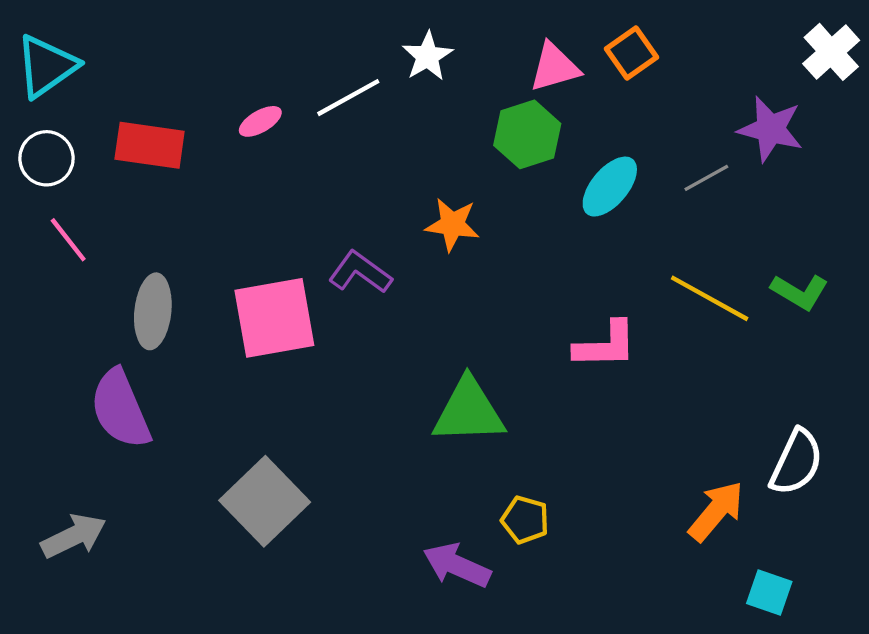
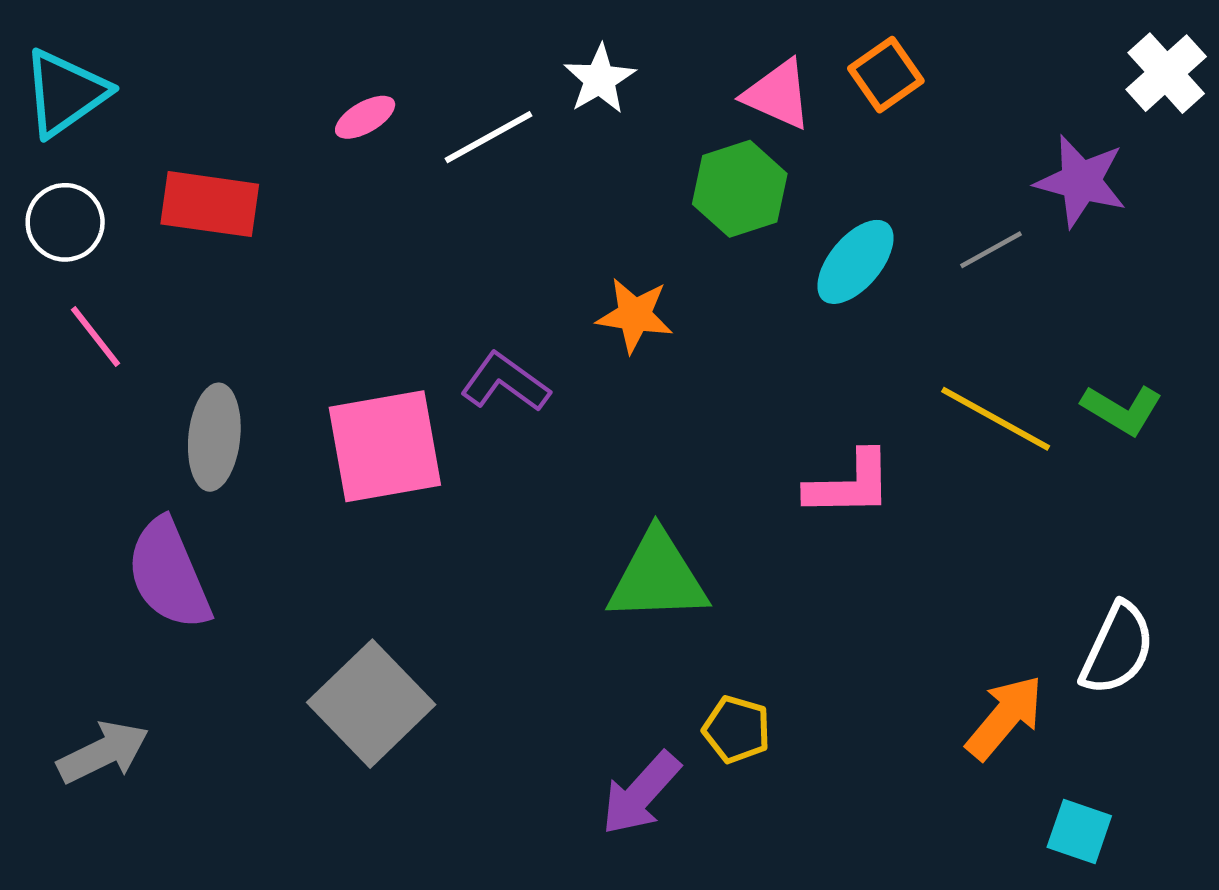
pink triangle: (554, 67) -> (778, 94), turned 40
pink ellipse: (260, 121) -> (365, 117), moved
purple arrow: (457, 565) -> (641, 793), turned -72

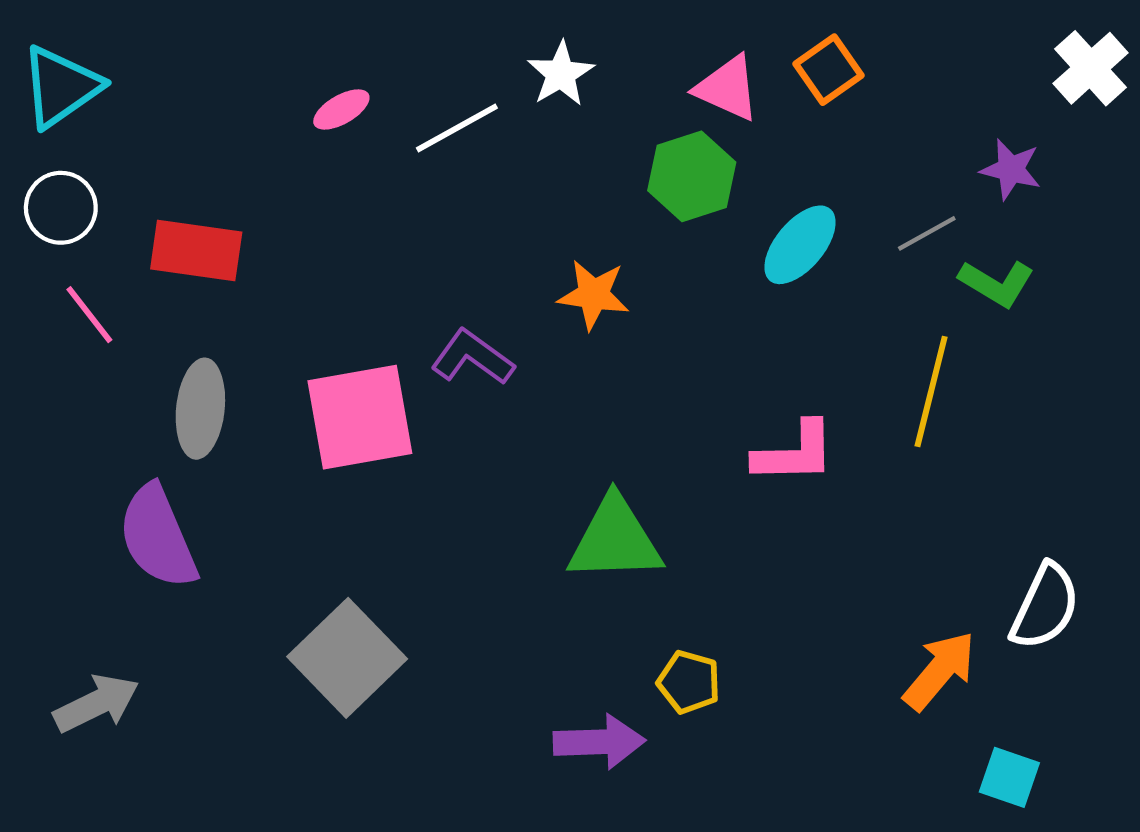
purple star: (1081, 181) -> (1011, 169), size x0.7
red rectangle: (210, 204) -> (196, 250), moved
green L-shape: (1122, 410) -> (997, 283), moved
yellow line: (996, 419) -> (931, 391), turned 75
purple arrow: (641, 793) -> (599, 742), turned -134

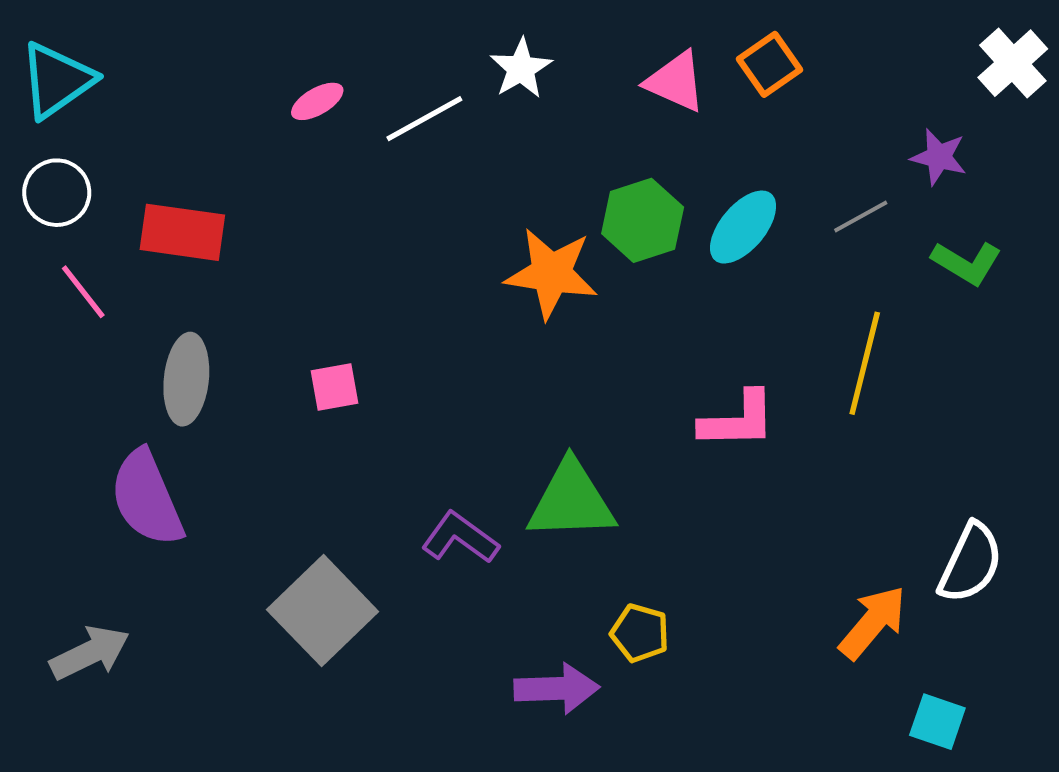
green hexagon: (692, 176) -> (643, 220), moved
green L-shape: (997, 283) -> (967, 263), moved
orange star: (593, 295) -> (551, 273), size x1.4
purple L-shape: (472, 357) -> (460, 538), moved
pink square: (360, 417) -> (334, 387), size x0.5

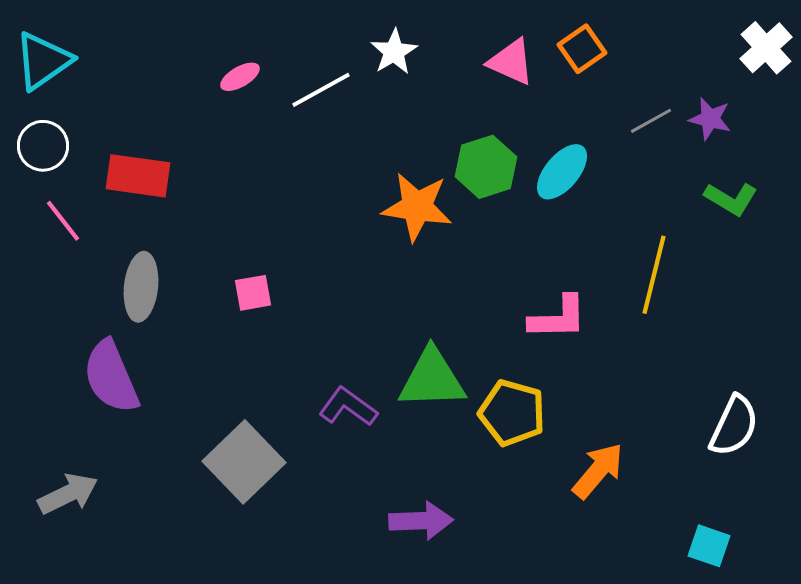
gray line: (861, 216) -> (651, 121), moved
orange arrow: (873, 622) -> (598, 471), moved
yellow pentagon: (640, 633) -> (512, 413), moved, size x1.5

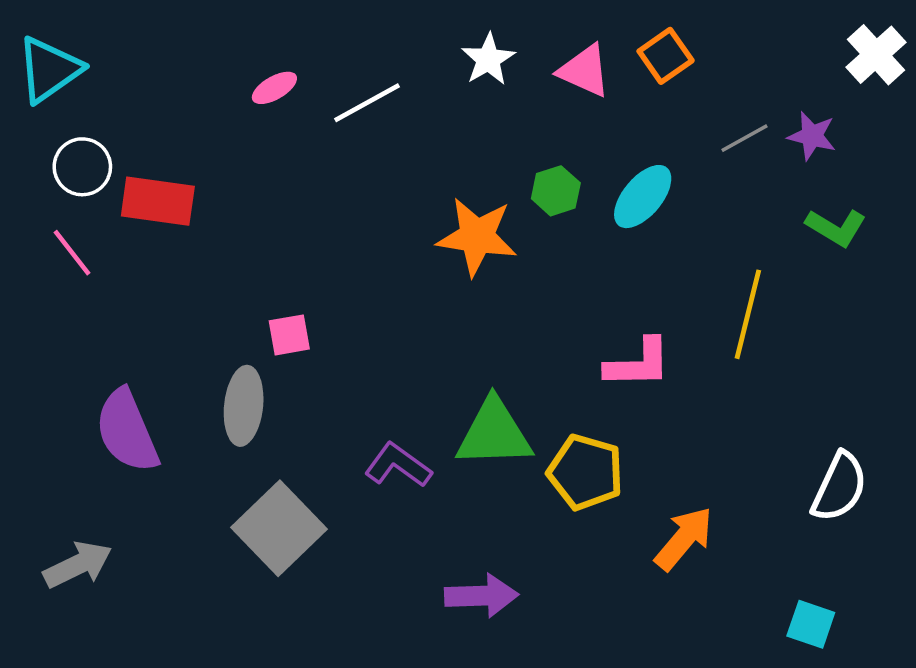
white star: (394, 52) -> (488, 59), moved
white circle: (43, 146) -> (82, 167), moved
green hexagon: (486, 167) -> (556, 191), size x0.7
gray ellipse: (141, 287) -> (244, 406), moved

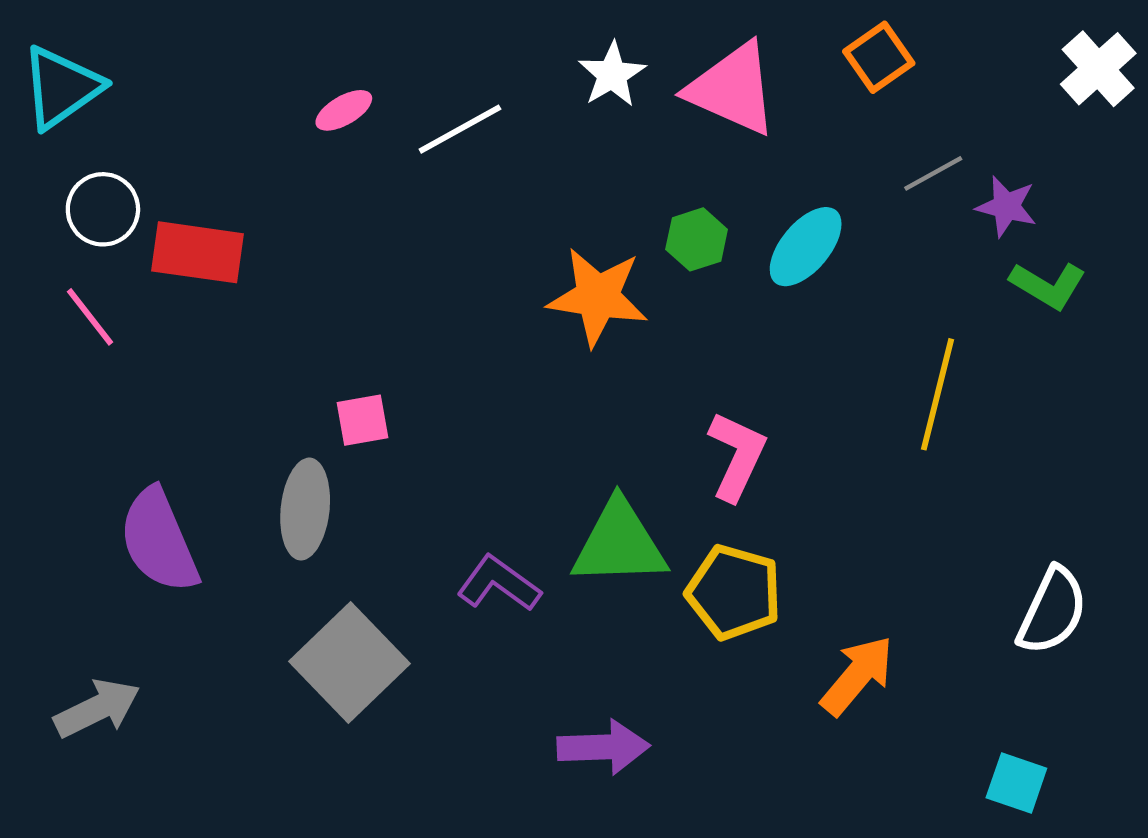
orange square: (666, 56) -> (879, 57), moved
pink triangle: (584, 71) -> (732, 89), size x1.4
purple star: (812, 136) -> (1006, 206), moved
pink L-shape: (638, 363) -> (737, 456), moved, turned -64

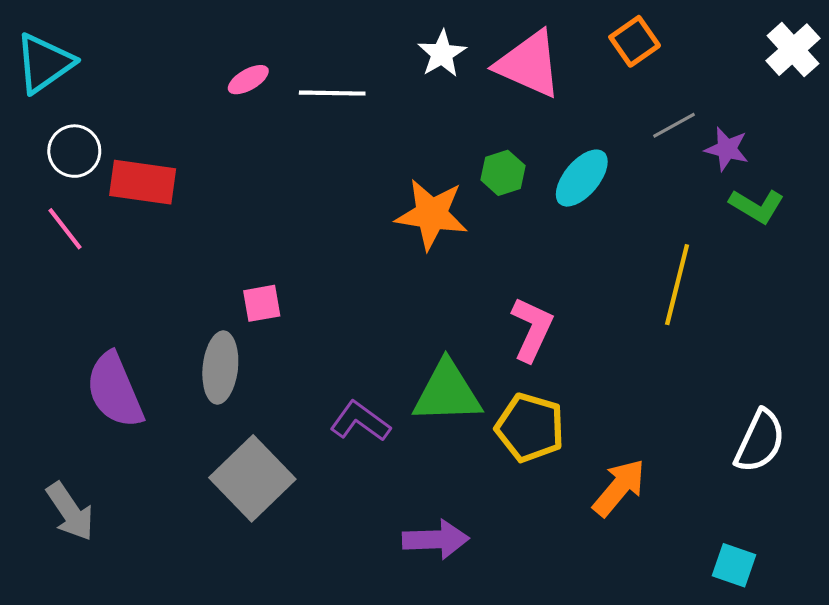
white line: (460, 129) -> (332, 93), turned 30
gray arrow: (97, 708) -> (70, 511), turned 82

